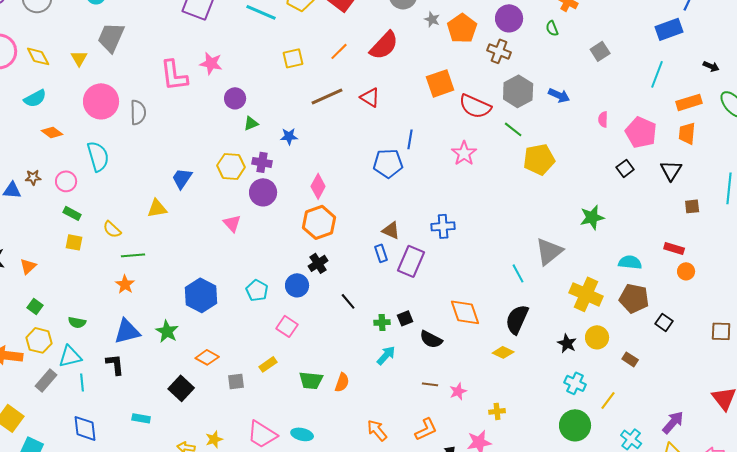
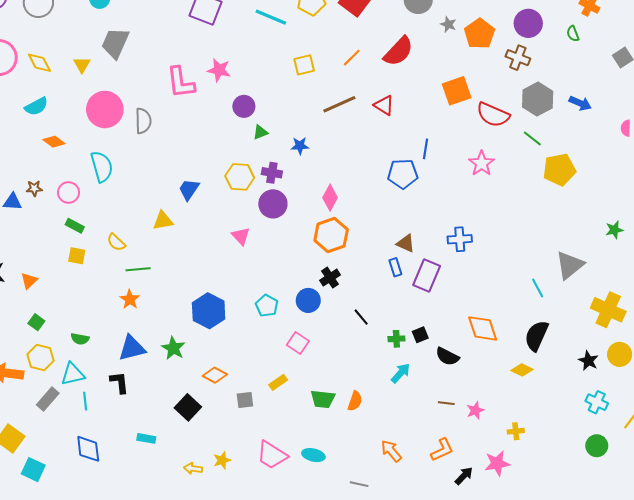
green star: (592, 217) -> (614, 230), size x0.7
green circle: (575, 425) -> (597, 446), size x0.7

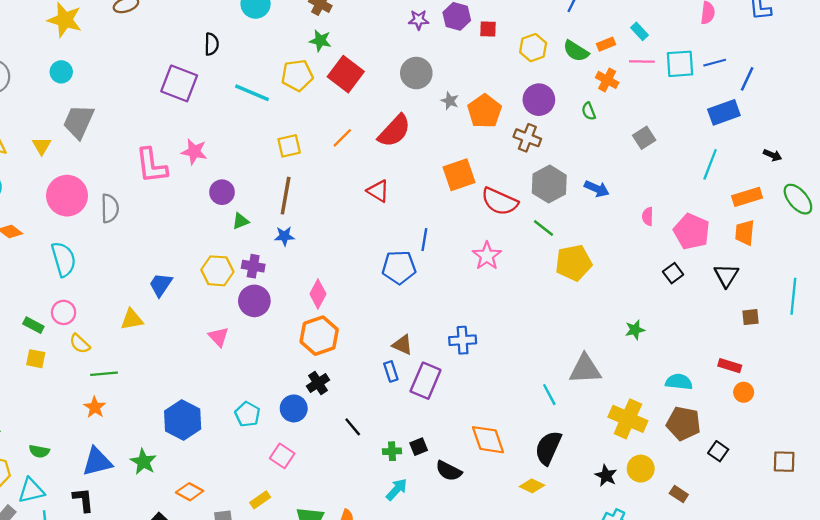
brown line: (339, 104) -> (286, 196), moved, turned -56
pink circle: (68, 192) -> (64, 312), moved
gray triangle: (570, 265) -> (585, 369), turned 36

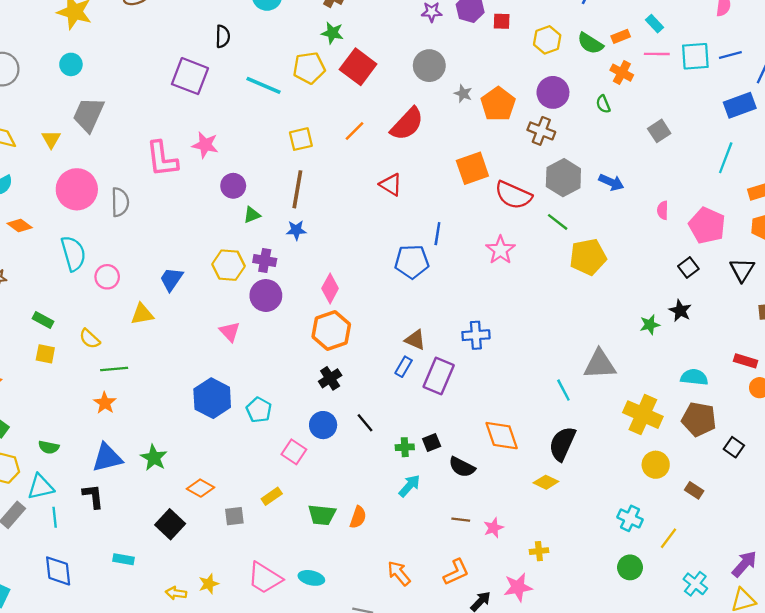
pink circle: (64, 312) -> (107, 277), moved
blue rectangle: (391, 371) -> (404, 367), turned 48
blue circle: (294, 408) -> (323, 425), moved
blue hexagon: (183, 420) -> (212, 398), moved
black star: (606, 476) -> (680, 311), moved

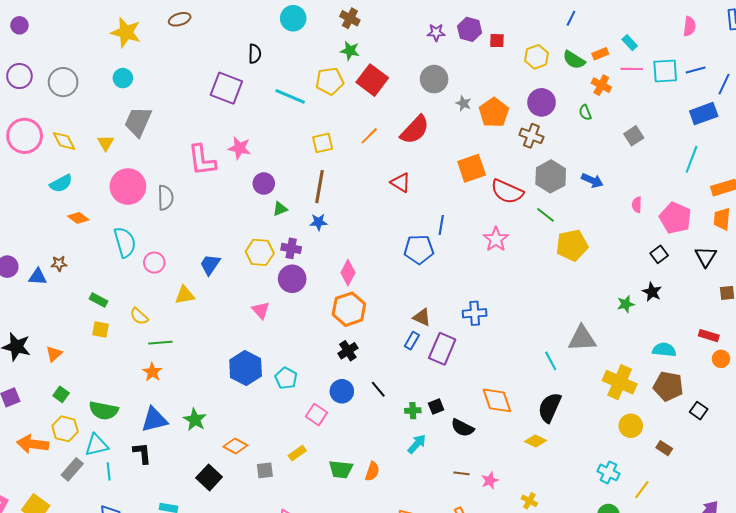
green semicircle: (49, 447) -> (104, 411), size x1.6
yellow cross: (539, 551) -> (529, 501), turned 35

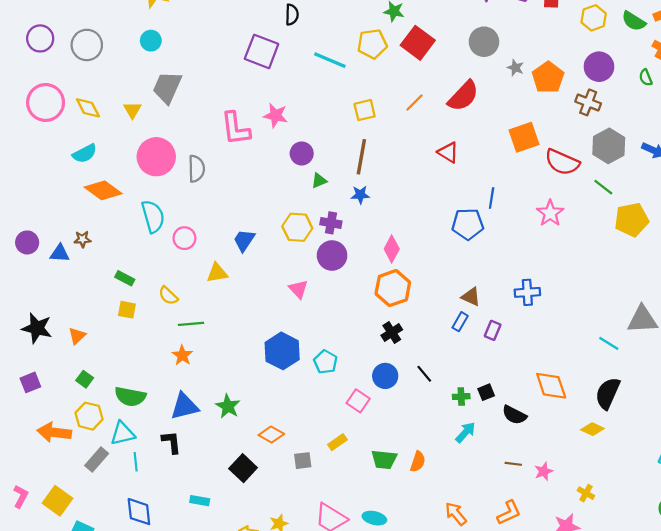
orange diamond: (78, 218) -> (103, 190), size x1.6
purple rectangle: (442, 349) -> (493, 330), size x0.6
cyan line: (551, 361) -> (609, 343), turned -30

